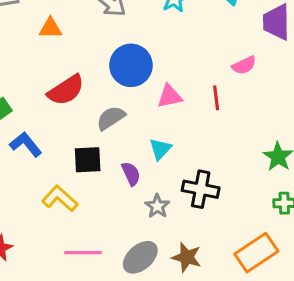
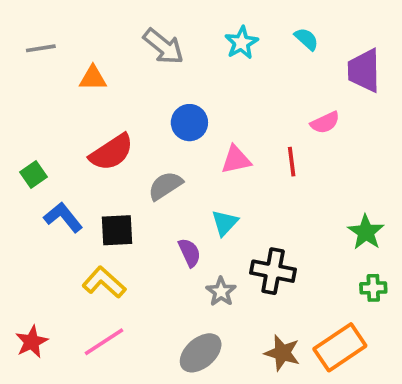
blue circle: (131, 65) -> (189, 123), size x0.7
black square: (88, 160) -> (117, 230), moved
pink line: (83, 253) -> (104, 342), moved, turned -33
brown star: (187, 257) -> (282, 353), moved

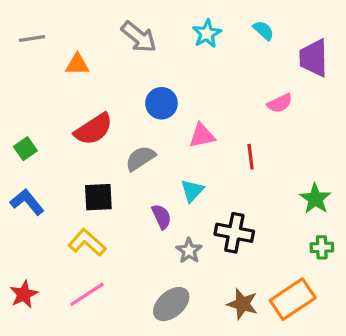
red line: (292, 162) -> (251, 157), moved
blue L-shape: (63, 217) -> (27, 202), moved

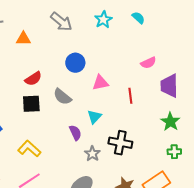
purple trapezoid: (314, 58) -> (169, 86), moved
red semicircle: (93, 129) -> (33, 79), size x0.7
gray semicircle: (140, 158) -> (62, 97), turned -108
black square: (98, 197) -> (31, 104), moved

